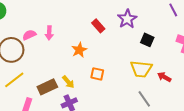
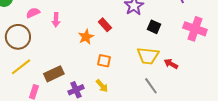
red rectangle: (98, 26) -> (105, 25), moved
pink semicircle: (29, 35) -> (33, 13), moved
yellow arrow: (68, 82) -> (102, 86), moved

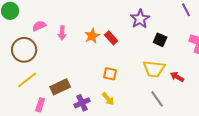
orange star: (86, 37) -> (92, 36), moved

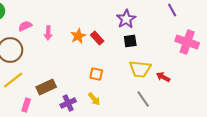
black square: (160, 40) -> (130, 41), moved, turned -32

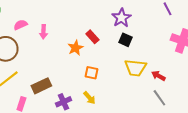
orange star: (78, 36) -> (75, 48), moved
black square: (130, 41) -> (125, 40), turned 32
gray line: (143, 99) -> (159, 98), moved

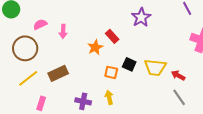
black square: (125, 40) -> (129, 64), moved
brown rectangle: (41, 86) -> (58, 73), moved
yellow arrow: (89, 98) -> (109, 97), turned -152
purple cross: (63, 102) -> (83, 101), turned 35

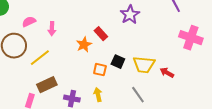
brown rectangle: (58, 73) -> (47, 85), moved
yellow line: (28, 78) -> (40, 58), moved
gray line: (179, 97) -> (138, 95), moved

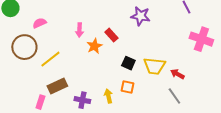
purple star: (130, 15) -> (140, 16), turned -30
pink arrow: (52, 29) -> (79, 30), moved
orange square: (100, 70) -> (127, 87), moved
gray line: (138, 95) -> (174, 96), moved

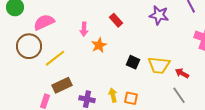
purple star: (140, 16) -> (159, 15), moved
pink semicircle: (39, 23) -> (44, 22), size x1.5
red rectangle: (111, 35) -> (116, 20), moved
orange square: (127, 87) -> (131, 98), moved

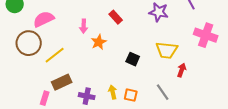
yellow trapezoid: (159, 65) -> (167, 50), moved
red arrow: (182, 73) -> (182, 70), turned 80
gray line: (179, 95) -> (163, 92), moved

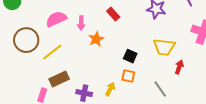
pink semicircle: (44, 19) -> (56, 19), moved
yellow arrow: (113, 92) -> (110, 89), turned 40
orange square: (131, 95) -> (128, 76), moved

